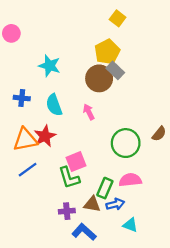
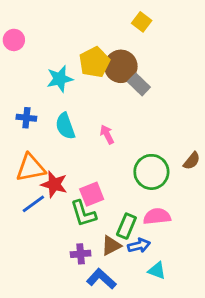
yellow pentagon: (107, 52) -> (94, 62), moved
cyan star: (49, 66) -> (60, 79), turned -30
brown circle: (99, 78) -> (121, 66), moved
red star: (45, 136) -> (54, 184), moved, turned -30
brown triangle: (92, 204) -> (111, 246), turned -36

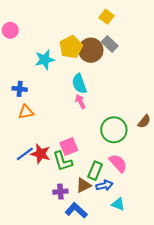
gray rectangle: (139, 84) -> (110, 44), moved
cyan semicircle: (65, 126) -> (79, 84), moved
orange triangle: (31, 168) -> (26, 112), moved, size x0.7
red star: (54, 184) -> (41, 154), moved
pink semicircle: (157, 216) -> (118, 163), turned 54

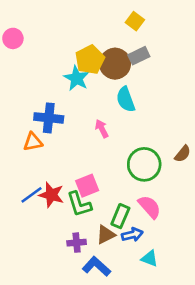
gray rectangle: (110, 44) -> (139, 56), turned -70
cyan star: (45, 60) -> (77, 78), moved, turned -30
cyan semicircle: (79, 84) -> (126, 99), moved
blue cross: (20, 89) -> (49, 118), moved, size x1.5

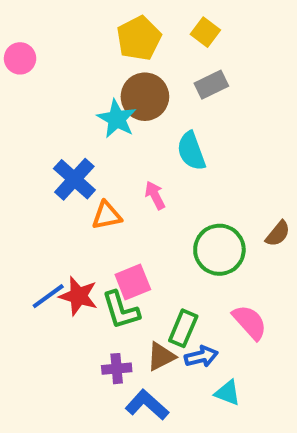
yellow pentagon: (90, 60) -> (139, 38), moved
brown circle: (115, 64) -> (145, 97), moved
blue cross: (49, 118) -> (74, 179), turned 36
orange triangle: (33, 142) -> (107, 215), moved
pink semicircle: (149, 207) -> (250, 322), moved

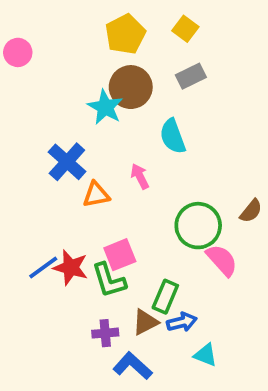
pink semicircle: (250, 322) -> (222, 260), moved

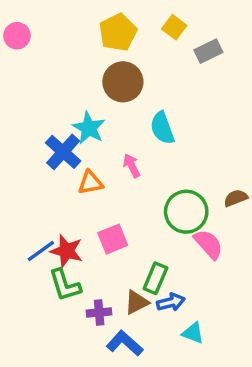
pink circle: (18, 52) -> (17, 36), moved
gray rectangle: (191, 76) -> (208, 51), moved
cyan star: (105, 107) -> (89, 128), moved
brown semicircle: (251, 211) -> (236, 198), turned -150
green L-shape: (109, 280) -> (65, 285), moved

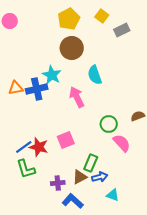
blue cross: (63, 152) -> (37, 89), turned 35
pink arrow: (131, 166) -> (77, 97), size x1.5
orange triangle: (90, 183) -> (16, 88), moved
green circle: (186, 212) -> (109, 124), size x0.7
green L-shape: (65, 285) -> (26, 169), moved

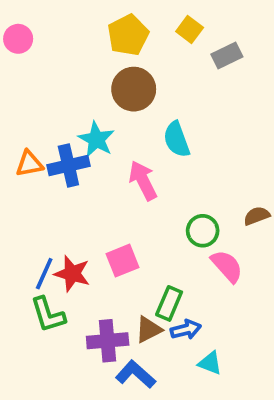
blue line: (24, 147) -> (44, 274), turned -30
purple cross: (58, 183) -> (108, 341), size x1.5

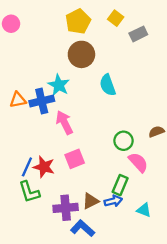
pink arrow: (143, 180) -> (64, 123), moved
green rectangle: (169, 303) -> (120, 185), moved
cyan triangle: (210, 363) -> (144, 210), moved

